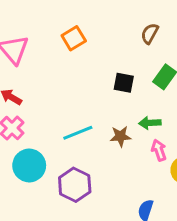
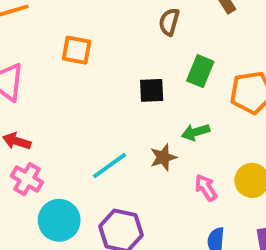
orange square: (74, 38) -> (77, 50), turned -35
pink arrow: (159, 150) -> (206, 188), moved

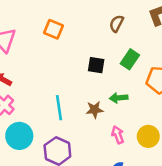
cyan line: (109, 166) -> (59, 108), turned -75

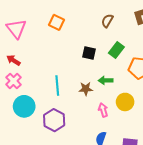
yellow circle: (148, 136) -> (125, 102), moved

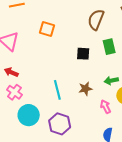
brown semicircle: (107, 21) -> (96, 20), size x1.5
green rectangle: (116, 50) -> (109, 47), turned -42
green arrow: (106, 80) -> (111, 81), moved

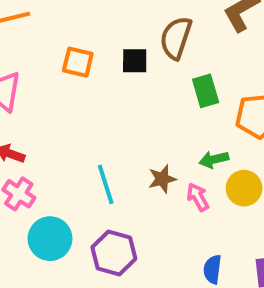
black square: (83, 54) -> (135, 61), moved
pink arrow: (106, 107) -> (198, 197), moved

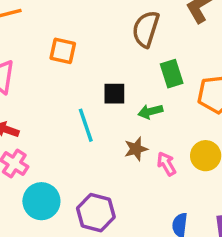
black square: (135, 61) -> (114, 94), moved
green arrow: (214, 160) -> (150, 112), moved
cyan line: (106, 184) -> (86, 125), moved

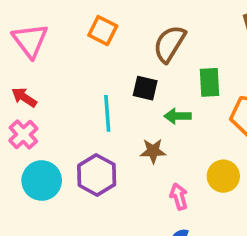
brown semicircle: (146, 29) -> (169, 44), moved
pink arrow: (166, 164) -> (179, 196), moved
purple hexagon: (96, 213) -> (97, 175), moved

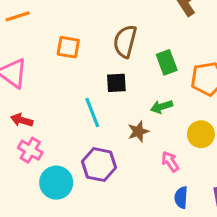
green arrow: (178, 116) -> (162, 107), moved

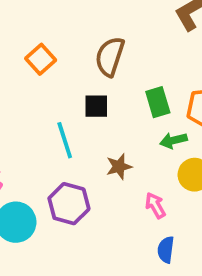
orange square: (68, 47) -> (41, 59), turned 35
green rectangle: (167, 62) -> (158, 102), moved
green arrow: (162, 107) -> (173, 140), moved

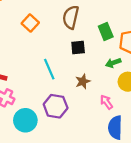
green rectangle: (158, 102) -> (106, 32), moved
black square: (96, 106) -> (78, 47), moved
blue semicircle: (166, 250) -> (115, 128), size x1.5

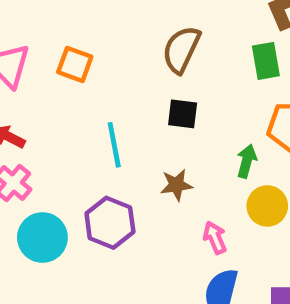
orange square: (30, 23) -> (75, 64), moved, turned -35
green rectangle: (106, 32) -> (266, 61), moved
green arrow: (113, 63) -> (247, 161), turned 112

